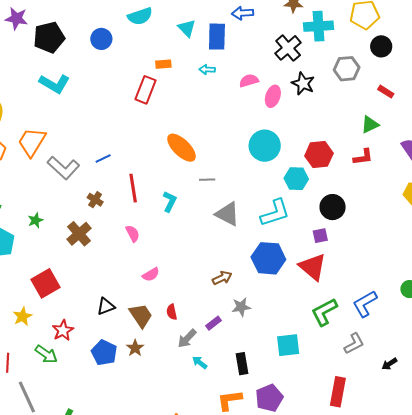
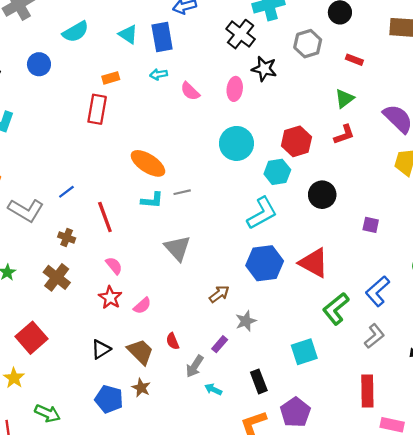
pink semicircle: (249, 81) -> (190, 91), moved, turned -108
cyan L-shape: (170, 201) -> (152, 200), moved, turned 80
gray triangle: (227, 214) -> (178, 248), moved, turned 32
purple square: (320, 236) -> (371, 225), moved, turned 35
red star: (63, 330) -> (110, 298), moved

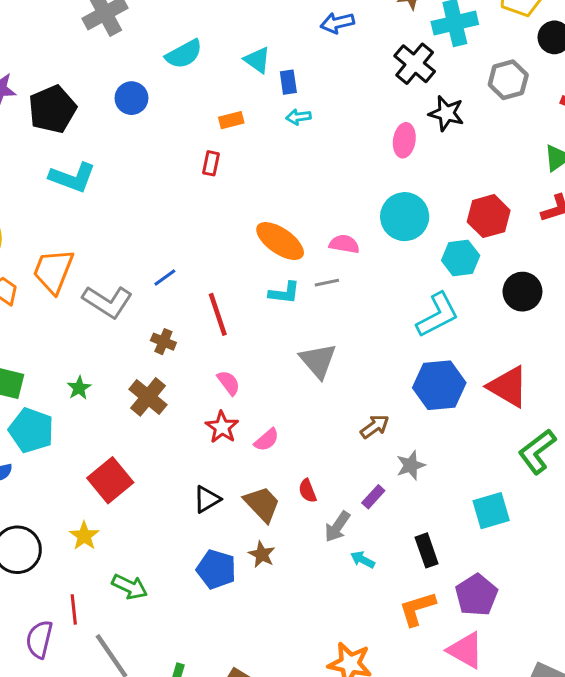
blue rectangle: (162, 37) -> (288, 82), moved, size x0.6
pink semicircle: (190, 91) -> (344, 244), moved, turned 144
red rectangle: (97, 109) -> (211, 163), size x0.6

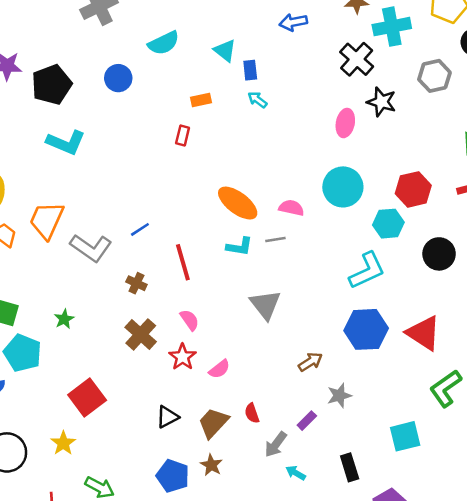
cyan arrow: (298, 117) -> (257, 100), turned 42
brown cross: (148, 397) -> (141, 334), moved
brown trapezoid: (262, 504) -> (213, 423), turned -96

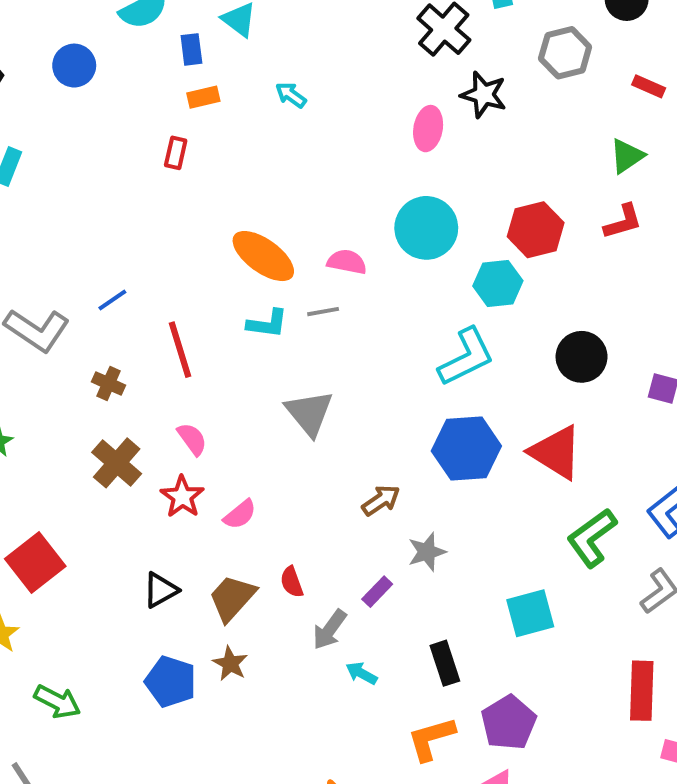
blue rectangle: (250, 70) -> (191, 49), moved
black circle: (439, 254) -> (582, 357), moved

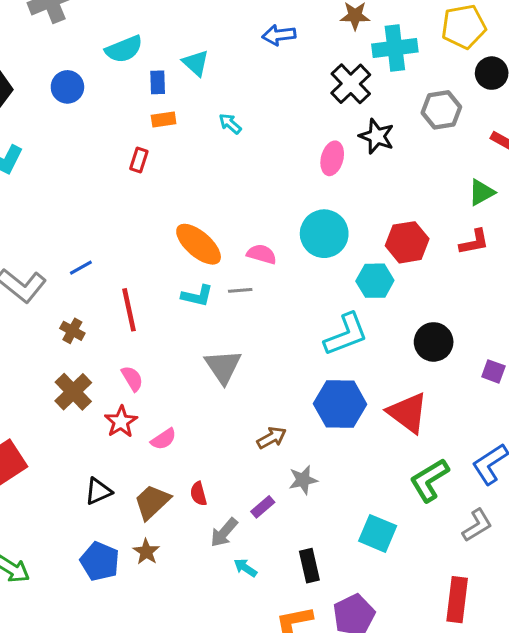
cyan square: (530, 613) -> (378, 533), turned 33

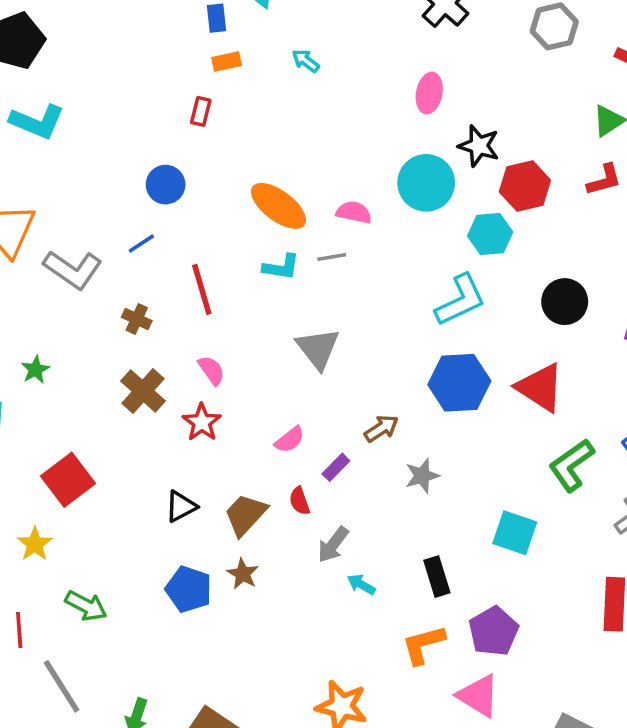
blue circle: (67, 87) -> (166, 185), moved
black star: (377, 136) -> (479, 146), moved
pink semicircle: (164, 439) -> (290, 440), moved
purple rectangle: (263, 507) -> (336, 467), moved

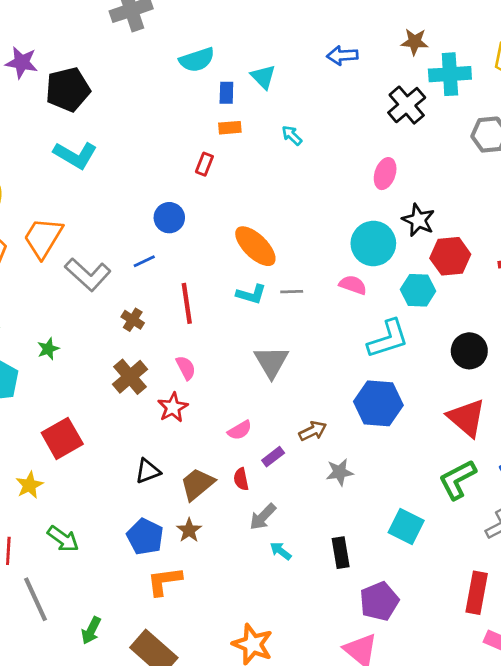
pink semicircle: (354, 212) -> (353, 285), moved
red triangle: (540, 387) -> (467, 418), moved
orange L-shape: (423, 645) -> (164, 581), moved

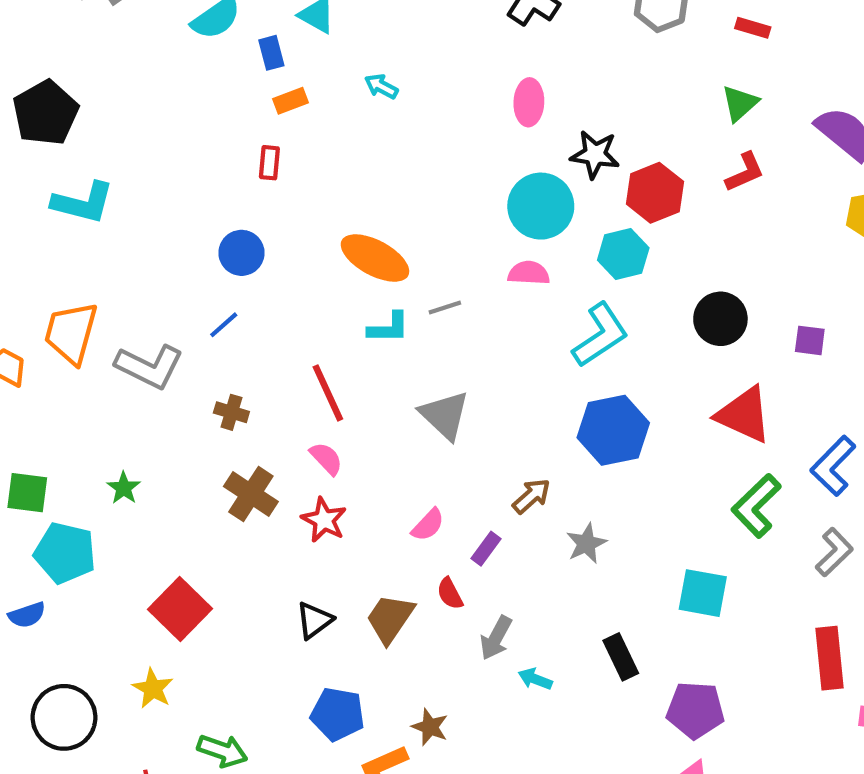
red line: (187, 303) -> (328, 393), moved
brown star: (189, 530) -> (430, 727), moved
purple pentagon: (379, 601) -> (695, 710), turned -30

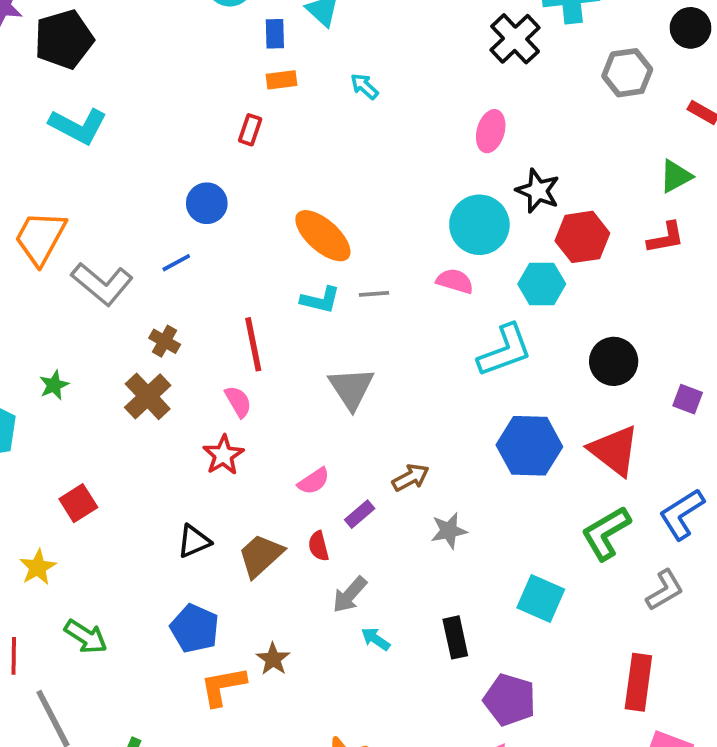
blue hexagon: (613, 430) -> (529, 446), moved
brown cross: (251, 494) -> (148, 396), moved
red square: (180, 609) -> (78, 503), size x0.7

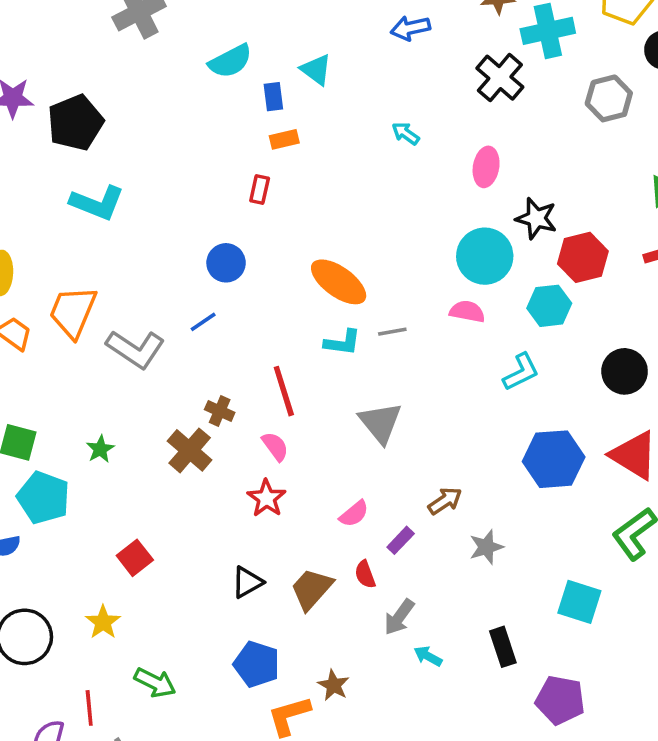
cyan arrow: (364, 86) -> (406, 133), moved
brown cross: (165, 341) -> (220, 411), moved
cyan L-shape: (505, 350) -> (521, 372), size x0.7

